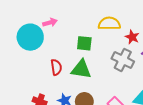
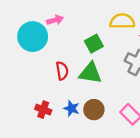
green square: (84, 43) -> (94, 44), turned -35

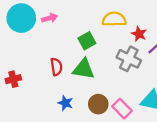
cyan circle: (33, 37) -> (21, 18), moved
red cross: (43, 110) -> (13, 79), moved, turned -35
brown circle: (94, 110) -> (98, 104), moved

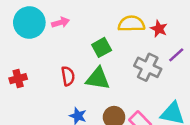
red star: (139, 34) -> (159, 29), moved
red cross: (13, 79) -> (18, 79), moved

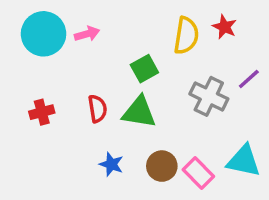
yellow semicircle: (131, 24) -> (186, 36), turned 100
red star: (159, 29) -> (224, 27), moved
red cross: (18, 79) -> (42, 112), moved

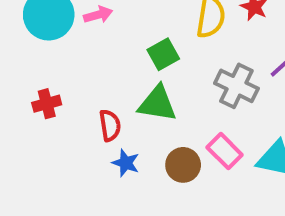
red semicircle: (97, 109) -> (110, 125), moved
pink rectangle: (198, 173) -> (225, 151), moved

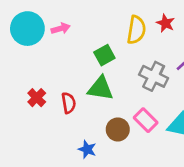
red cross: (47, 104) -> (37, 98), moved, turned -30
blue star: (126, 163) -> (87, 149), moved

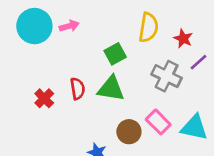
red star: (166, 23) -> (183, 39), moved
red semicircle: (69, 103) -> (78, 89), moved

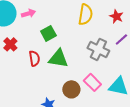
red star: (183, 39) -> (116, 16), moved
green square: (115, 54) -> (48, 33), moved
red cross: (44, 98) -> (10, 44), moved

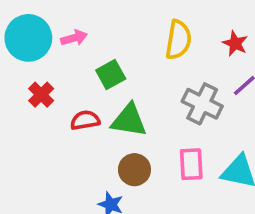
red semicircle: (34, 58) -> (85, 120), turned -91
pink rectangle: (92, 82) -> (191, 164), turned 42
brown circle: (71, 89) -> (134, 170), moved

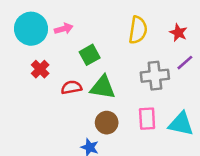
gray cross: (202, 104) -> (155, 76), turned -32

